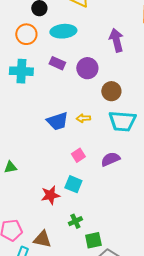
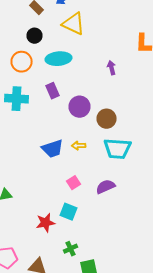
purple arrow: (116, 40) -> (112, 68), size x0.6
purple rectangle: (57, 63) -> (52, 91), turned 42
purple circle: (87, 68) -> (80, 107), moved

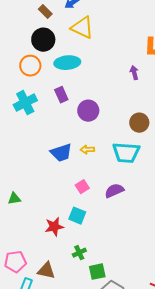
black circle: (34, 36) -> (43, 40), size x1.5
purple arrow: (112, 68) -> (134, 73), moved
cyan cross: (16, 99) -> (25, 103), turned -30
brown circle: (106, 119) -> (139, 123), moved

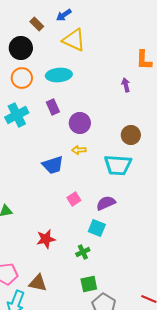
black circle: (43, 40) -> (21, 48), moved
yellow arrow: (87, 150) -> (79, 150), moved
cyan square: (77, 216) -> (97, 228), moved
green cross: (79, 253) -> (83, 252), moved

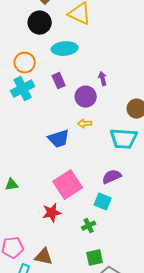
black circle: (21, 48) -> (40, 23), moved
orange circle: (22, 78) -> (25, 63), moved
purple arrow: (126, 85) -> (103, 79), moved
pink square: (74, 199) -> (68, 185), moved, size x2.0

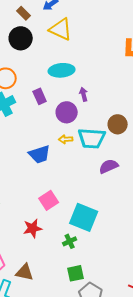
cyan ellipse: (65, 49) -> (62, 70), moved
cyan trapezoid: (124, 139) -> (92, 138), moved
purple semicircle: (112, 177) -> (109, 166), moved
pink square: (68, 185) -> (49, 200), size x0.7
cyan square: (103, 202) -> (84, 217), size x1.6

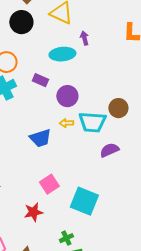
purple arrow: (84, 94) -> (84, 38), moved
purple rectangle: (40, 96) -> (40, 80), turned -42
green cross: (70, 241) -> (66, 238), moved

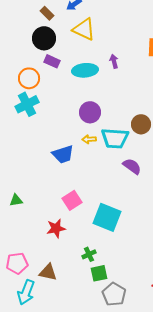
purple arrow: (84, 38) -> (114, 61), moved
purple rectangle: (40, 80) -> (52, 61), moved
purple semicircle: (109, 150) -> (132, 166), turned 60

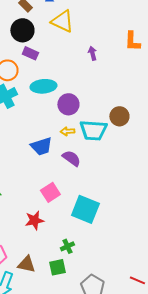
cyan ellipse: (85, 70) -> (43, 86), moved
purple semicircle: (132, 166) -> (71, 158), moved
green square: (99, 273) -> (57, 267), moved

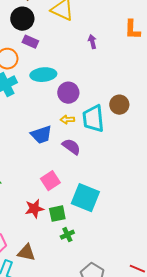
cyan trapezoid: (93, 130) -> (93, 119), turned 80
green square: (57, 267) -> (57, 214), moved

